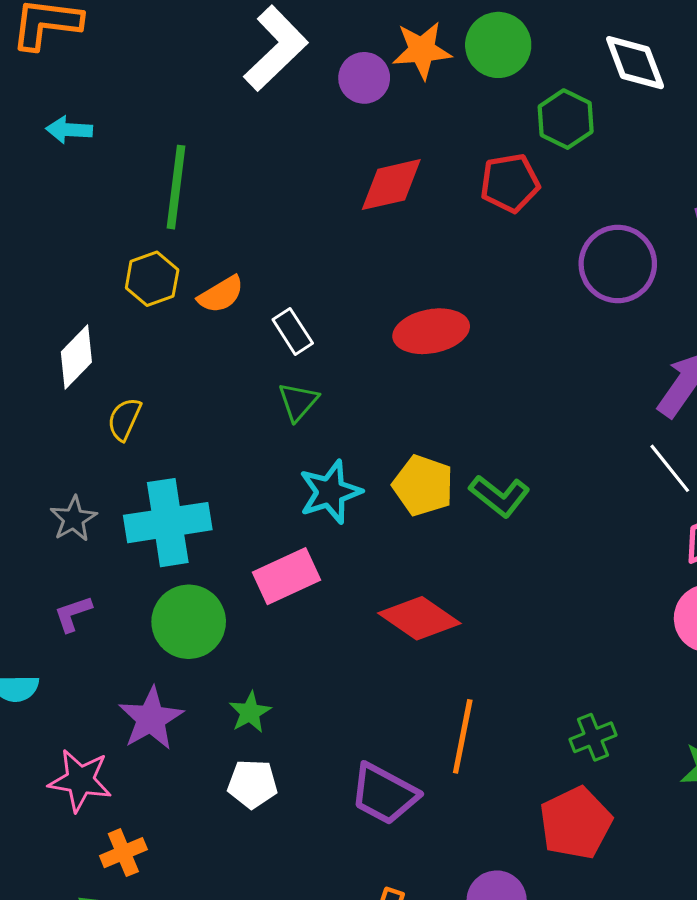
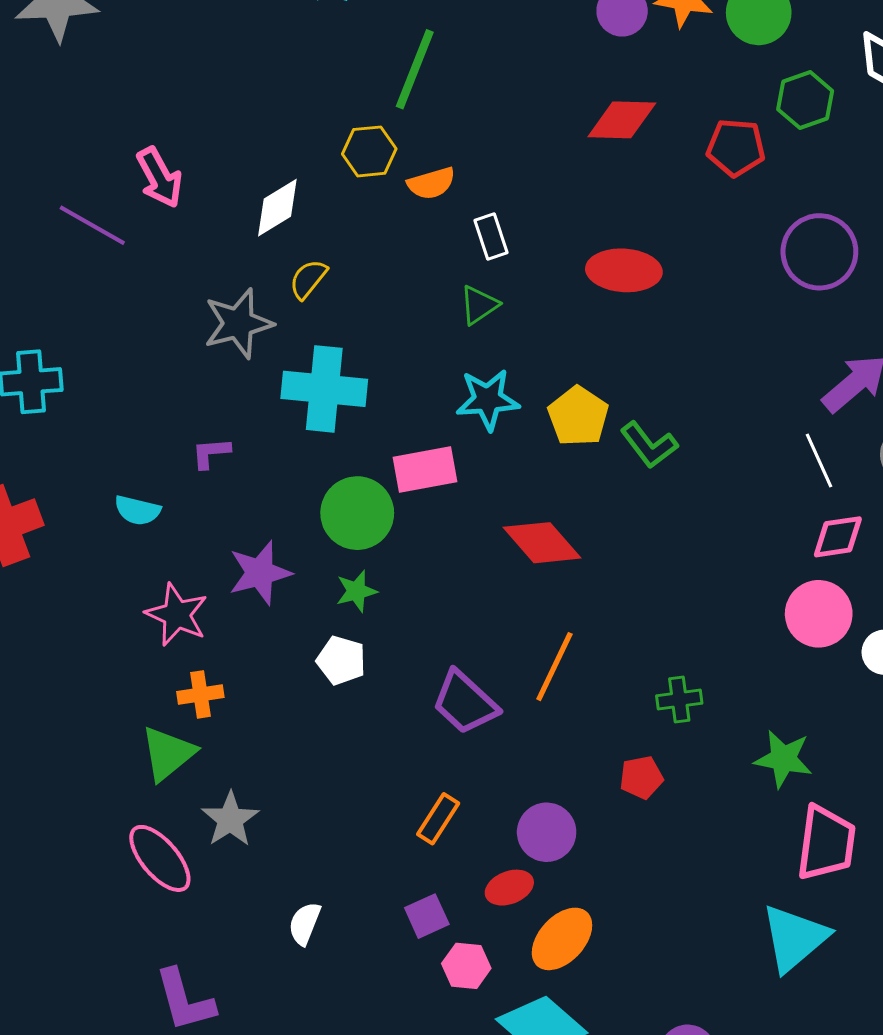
gray star: (73, 519) -> (238, 323), moved, size x1.5
green circle: (189, 622) -> (357, 513), moved
red pentagon: (576, 823) -> (641, 777), size x0.6

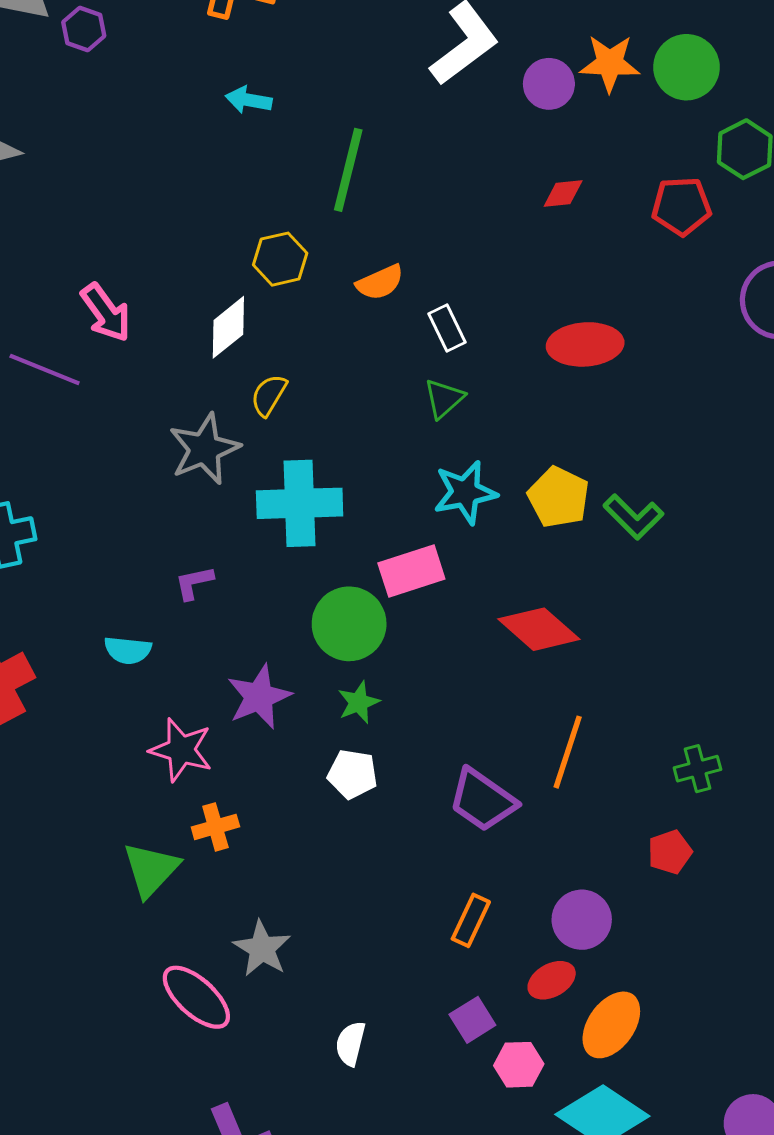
red diamond: (622, 120) -> (563, 194), size x0.6
yellow hexagon: (369, 151) -> (280, 259), moved
green triangle: (168, 753) -> (151, 869), moved

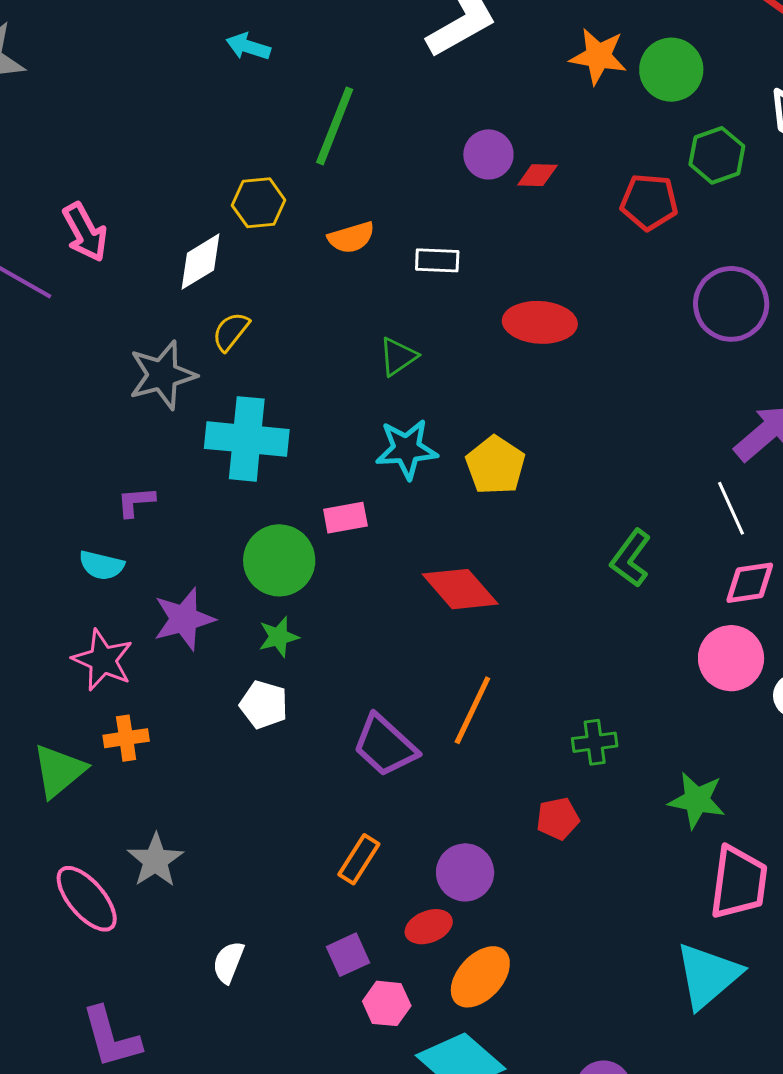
purple circle: (549, 84) -> (488, 154), moved
white rectangle: (447, 328) -> (437, 260), moved, turned -69
green L-shape: (633, 517) -> (631, 558), moved, turned 74
pink rectangle: (411, 571) -> (345, 518), size x0.7
cyan semicircle: (128, 650) -> (101, 565), moved

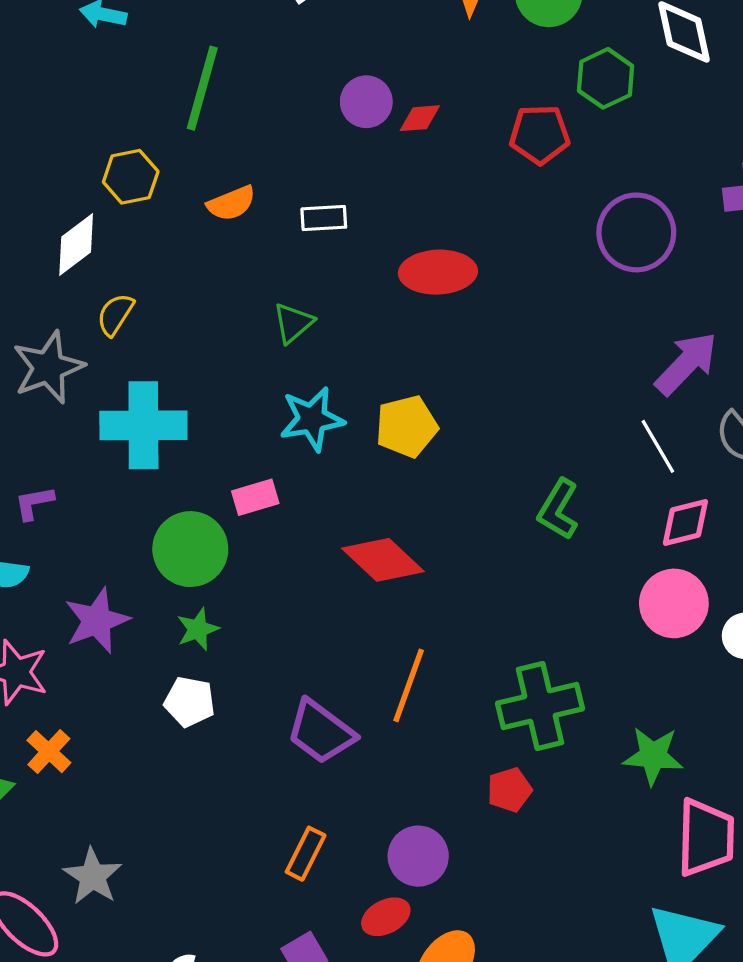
yellow pentagon: (495, 465) -> (407, 426), turned 30
orange cross: (126, 738) -> (49, 752), turned -33
green cross: (595, 742) -> (540, 706), size x1.8

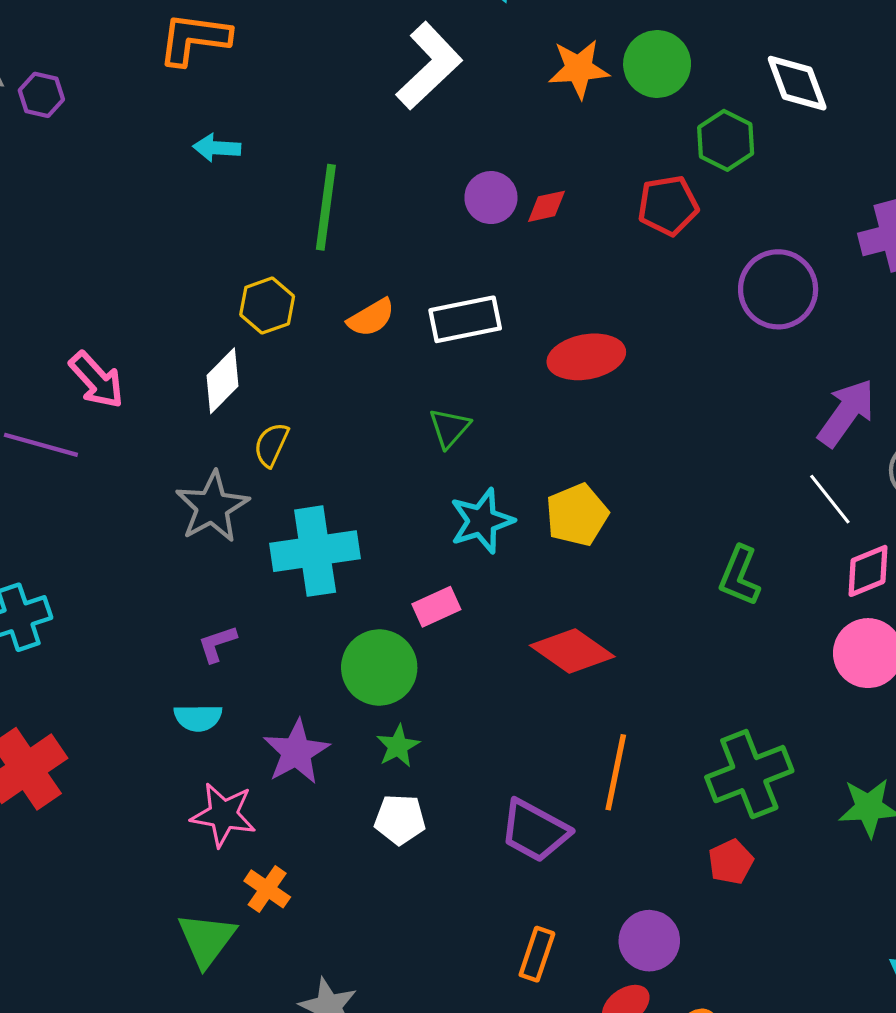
white rectangle: (324, 218) -> (465, 319), size x1.5

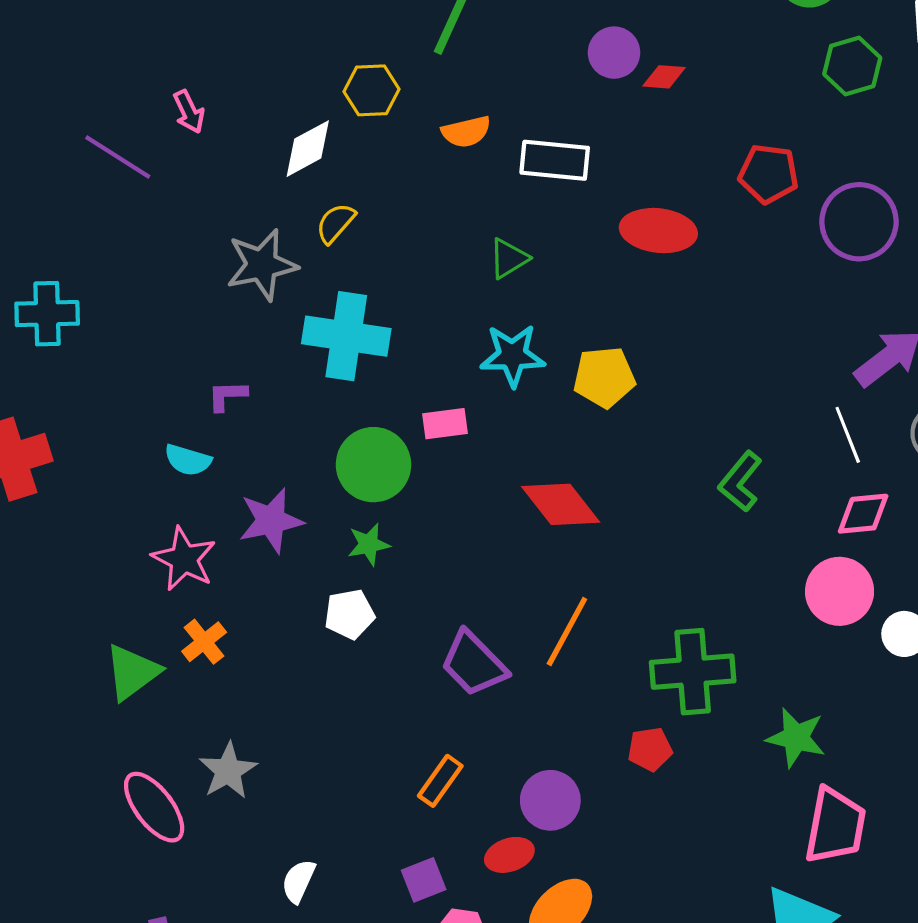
red pentagon: (668, 205) -> (769, 174), moved
pink arrow: (97, 380) -> (189, 112), size x0.7
white pentagon: (400, 819) -> (350, 614), turned -30

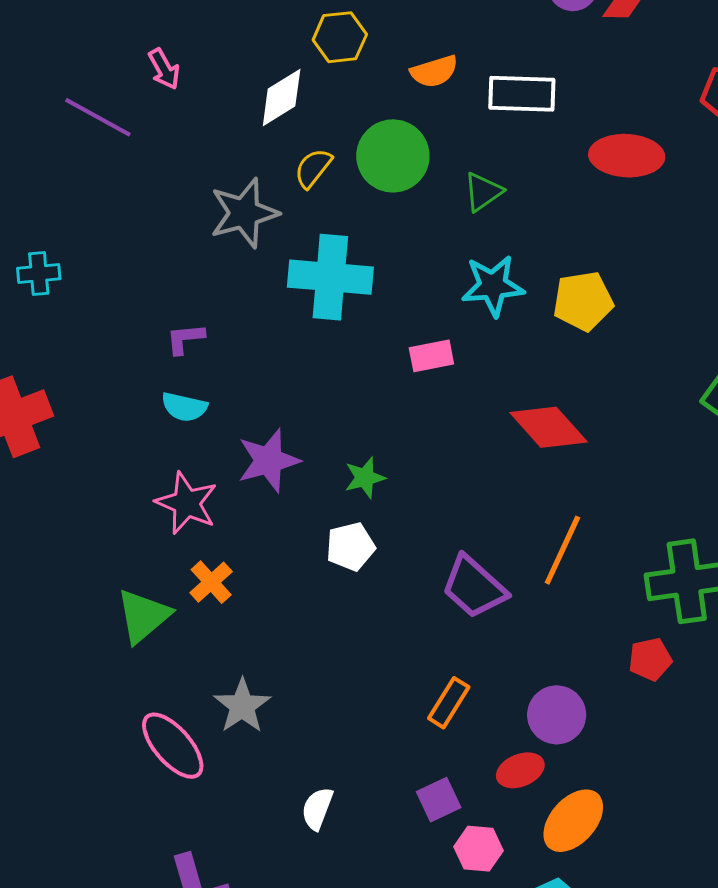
cyan cross: (47, 314) -> (39, 273), size x0.7
purple L-shape: (227, 396) -> (185, 339), moved
green circle: (373, 465) -> (393, 156), moved

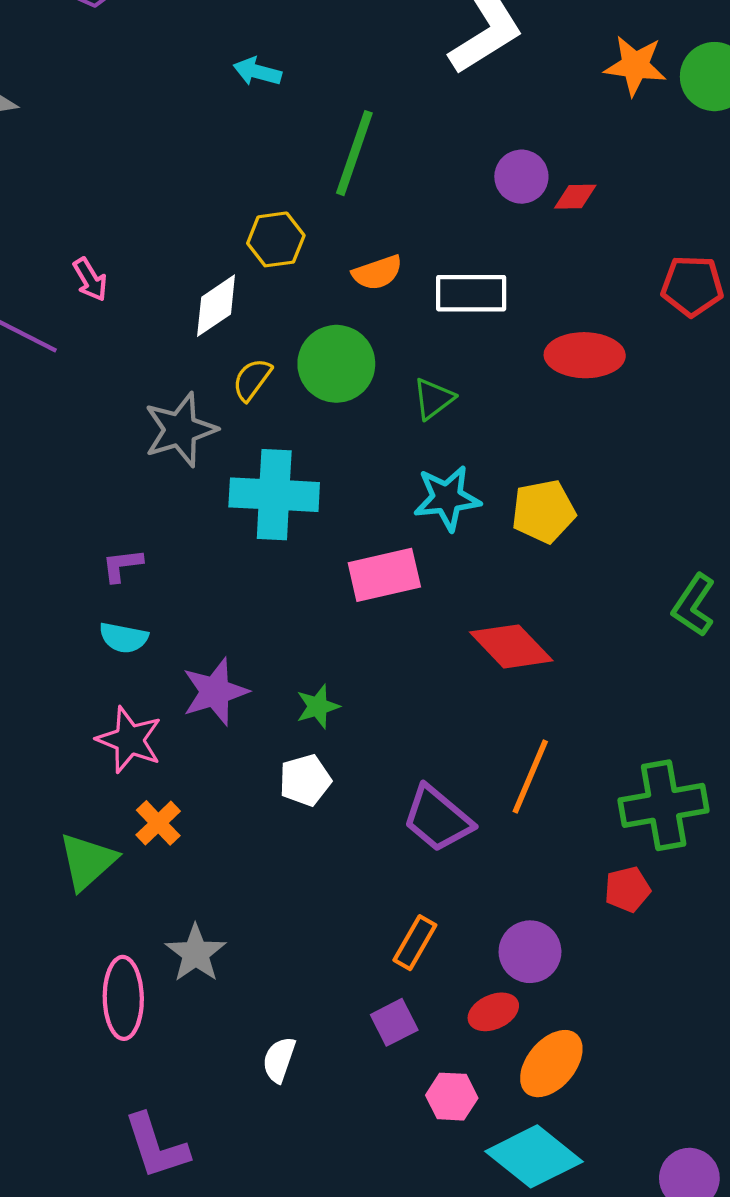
pink rectangle: (431, 356) -> (384, 575), size x1.5
pink ellipse: (173, 746) -> (123, 998), turned 42
purple square: (439, 800) -> (394, 1022), moved

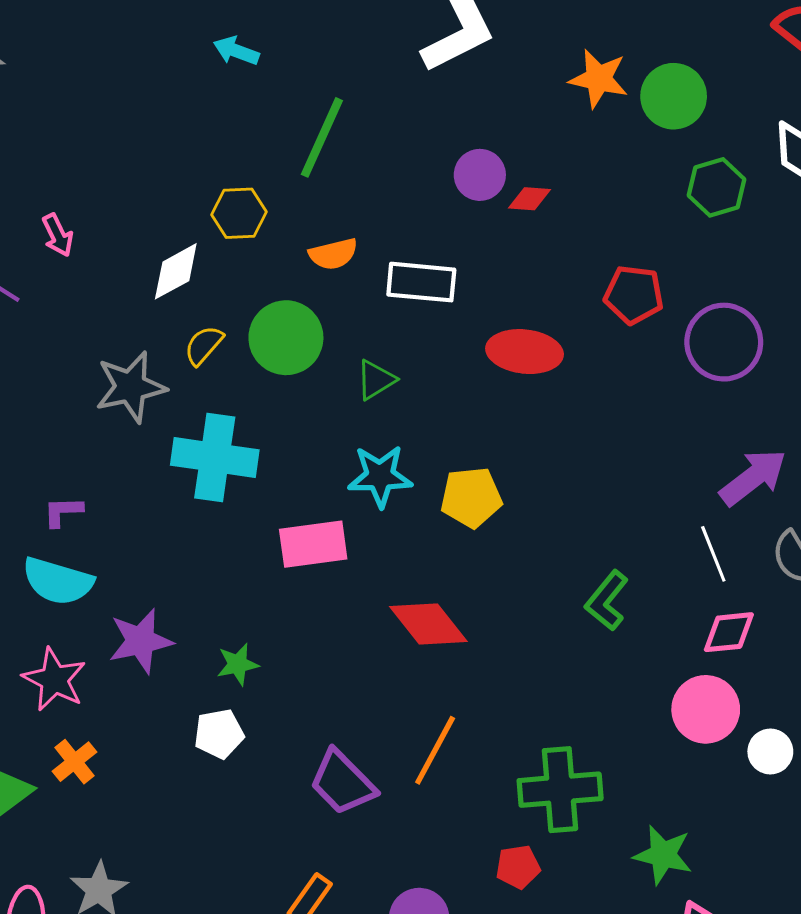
cyan semicircle: (124, 638) -> (58, 581), size x1.5

